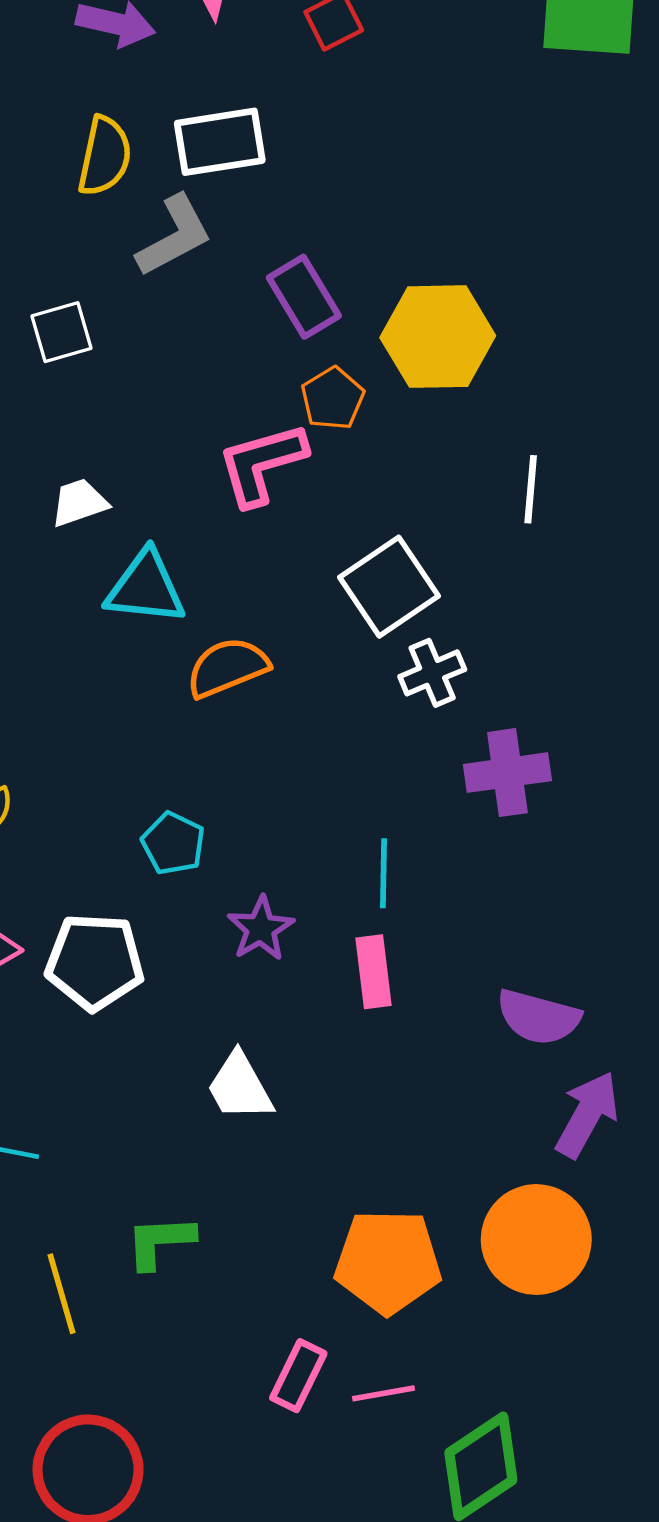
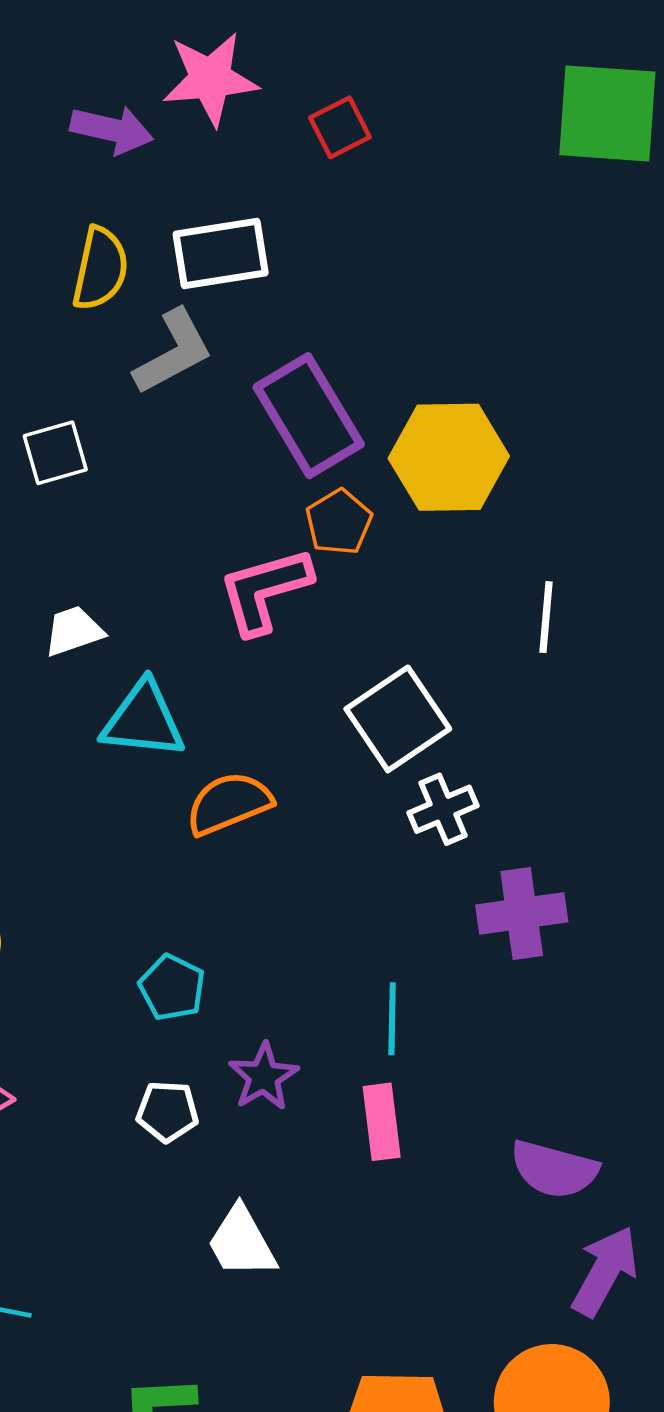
purple rectangle: (304, 297) -> (309, 416), size x1.4
white pentagon: (95, 962) -> (167, 1111), moved, size x0.6

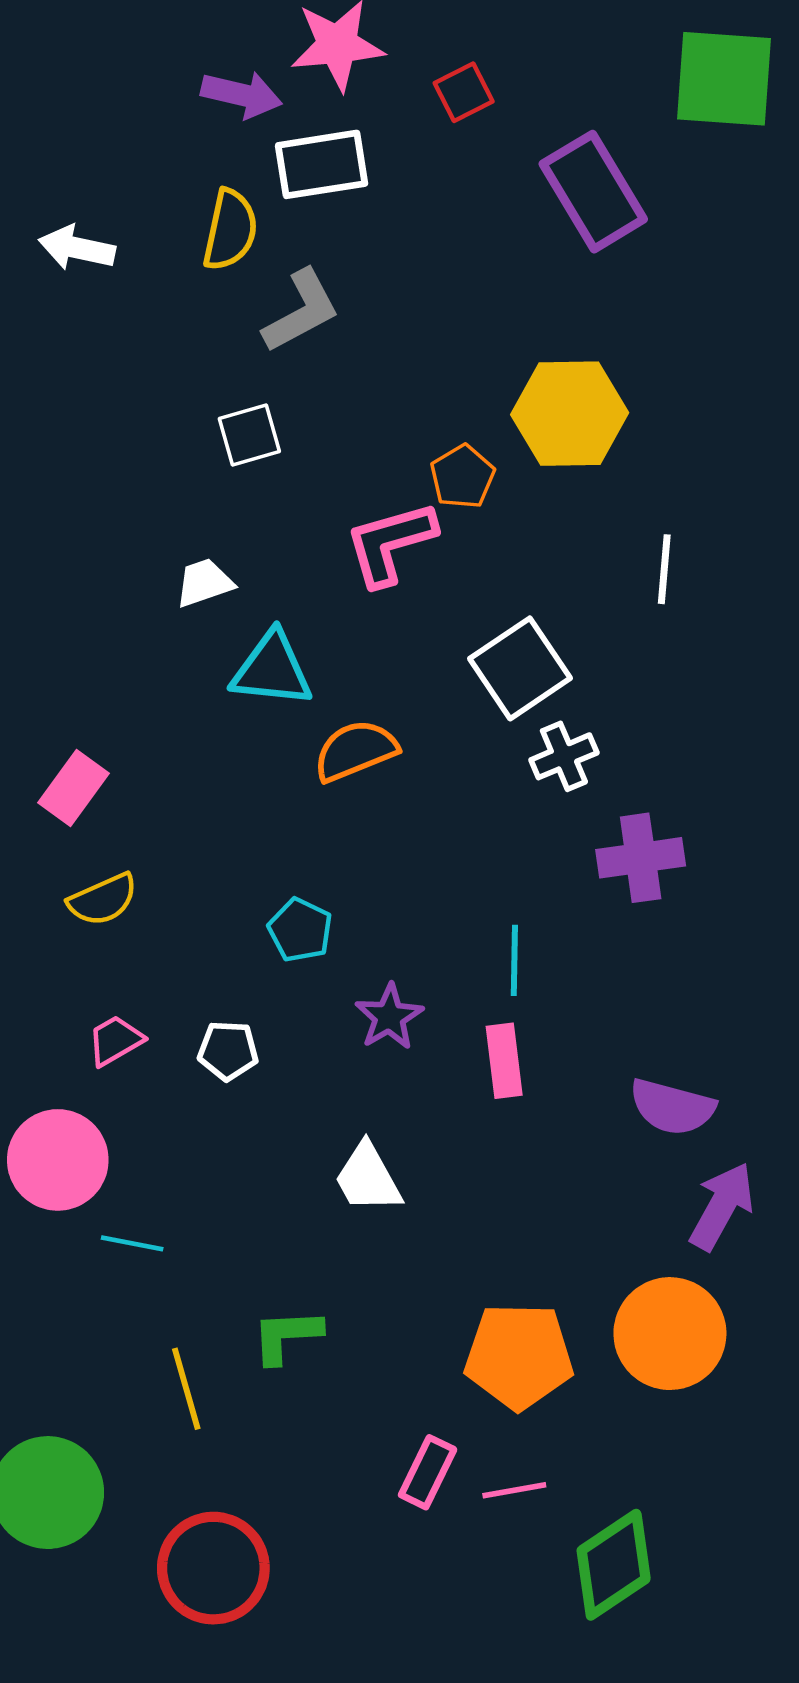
white rectangle: (221, 254) -> (322, 164), moved
purple rectangle: (309, 416) -> (593, 192), moved
white square: (55, 453) -> (249, 435), moved
white pentagon: (167, 1111) -> (228, 1051), moved

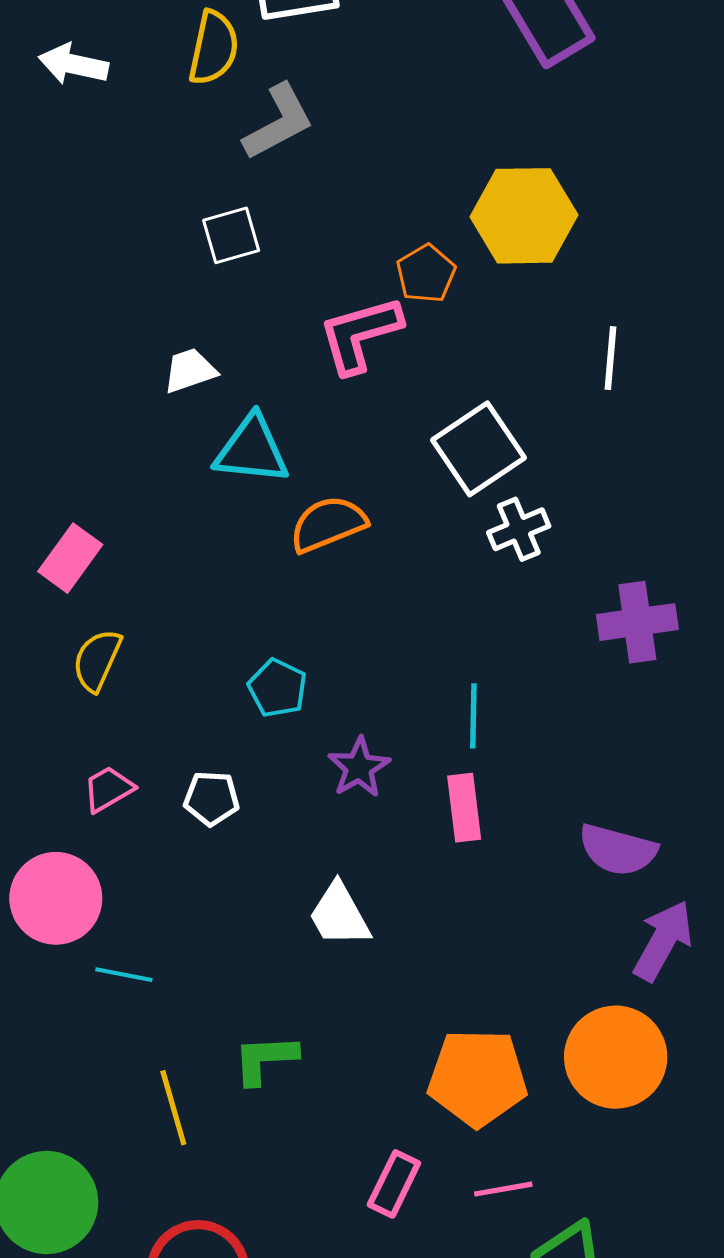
purple cross: (641, 858) -> (637, 622), moved
yellow semicircle: (103, 900) -> (97, 660), turned 138
pink line: (514, 1490) -> (503, 1189), moved

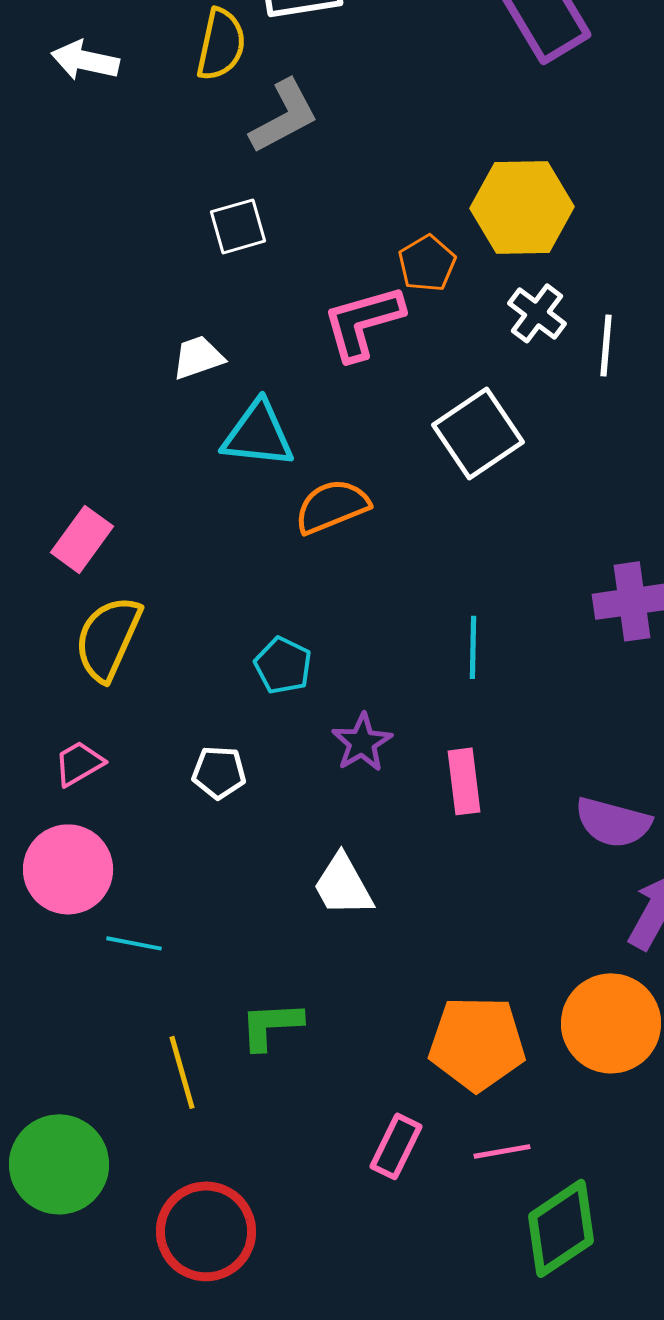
white cross: (519, 529) -> (537, 313), moved, turned -30
yellow semicircle: (97, 660) -> (108, 638), size x1.4
cyan line: (473, 716) -> (473, 647), moved
pink trapezoid: (108, 789) -> (79, 763), moved

